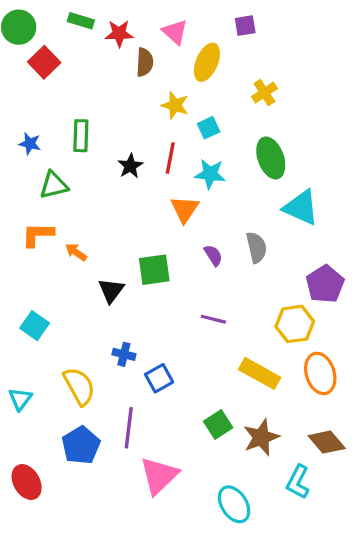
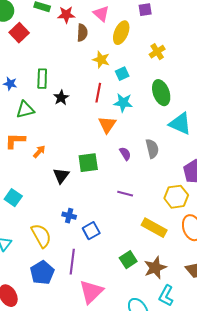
black star: (130, 166) -> (61, 98), moved
orange arrow: (76, 252) -> (39, 152), turned 96
cyan L-shape: (298, 482) -> (166, 296), moved

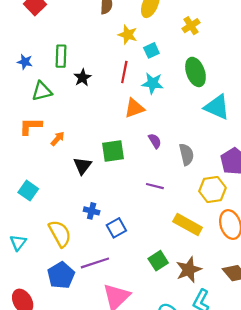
orange triangle: (107, 125) -> (134, 108), turned 36
gray semicircle: (152, 149) -> (186, 154), moved
purple line: (72, 262) -> (95, 263), turned 65

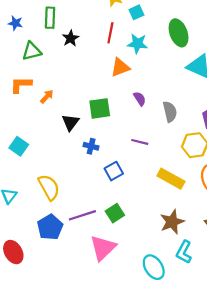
blue cross: (92, 211) -> (91, 146), moved
blue square: (116, 228) -> (114, 171), moved
green square: (158, 261) -> (115, 213), moved

